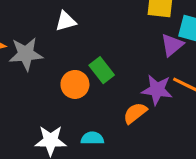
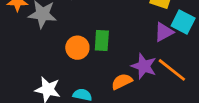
green rectangle: (102, 70) -> (102, 41), turned 30

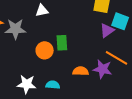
purple star: (144, 66) -> (102, 69), moved
orange semicircle: (122, 81) -> (81, 71), turned 35

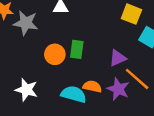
purple triangle: (107, 31) -> (118, 58), moved
cyan semicircle: (53, 85) -> (74, 94), moved, size x1.5

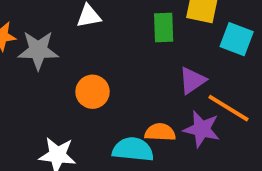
green rectangle: (77, 49) -> (164, 28), moved

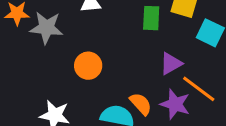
orange semicircle: (160, 132) -> (141, 104), turned 40

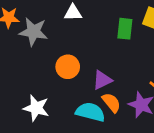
purple triangle: (171, 64) -> (102, 80), moved

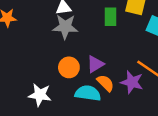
gray star: (33, 32) -> (65, 27), moved
orange circle: (68, 67) -> (69, 67), moved

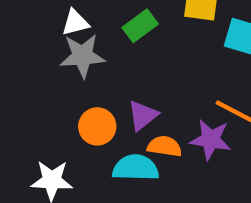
green rectangle: (111, 17) -> (140, 26), moved, turned 60
orange semicircle: (106, 83) -> (164, 146), turned -30

